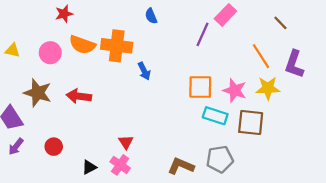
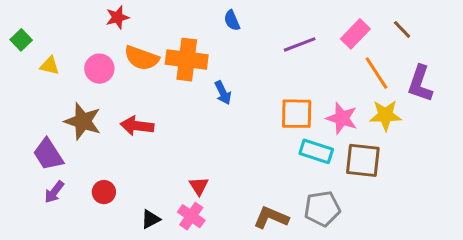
pink rectangle: (225, 15) -> (355, 34), moved
purple line: (203, 34) -> (300, 44), turned 45

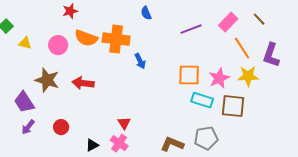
pink star: (342, 118) -> (219, 78), turned 30

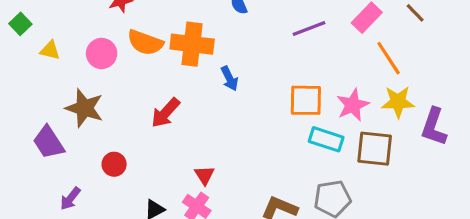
purple L-shape: (271, 55) -> (434, 127), moved
red arrow: (83, 83) -> (166, 113), moved, turned -55
purple arrow: (28, 127) -> (70, 199), moved
red circle: (61, 127) -> (114, 164), moved

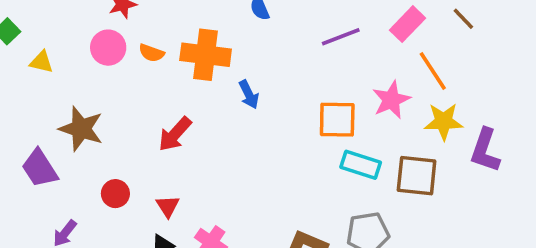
orange semicircle: (145, 43) -> (151, 53), size x0.6
pink circle: (102, 53) -> (108, 48), moved
pink star: (353, 105) -> (391, 100), moved
red triangle: (205, 175) -> (168, 206), moved

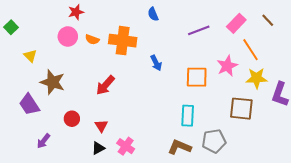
yellow triangle: (41, 62) -> (30, 56), moved, turned 32
blue arrow: (249, 94) -> (156, 63), moved
cyan rectangle: (361, 165) -> (188, 116), moved, turned 75

